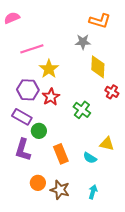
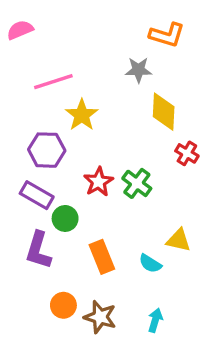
red star: (51, 97) -> (98, 182), moved

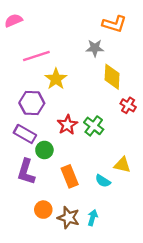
cyan arrow: (155, 320) -> (93, 218), moved

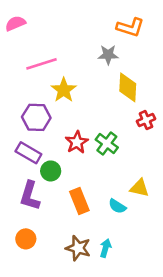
red cross: (128, 105) -> (146, 120), turned 35
orange circle: (43, 210) -> (26, 239), moved

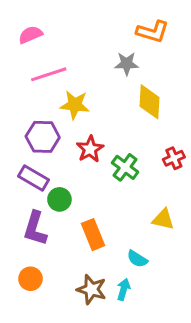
pink semicircle: (15, 23) -> (30, 35), moved
yellow star: (64, 90) -> (75, 105), turned -30
red cross: (146, 120) -> (174, 158), moved
red star: (77, 142) -> (90, 149), moved
cyan semicircle: (117, 206) -> (137, 259), moved

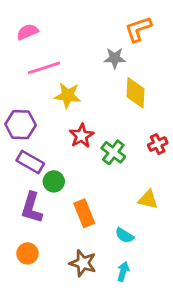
orange L-shape: (153, 32) -> (138, 29), turned 144
purple hexagon: (43, 137) -> (21, 125), moved
cyan arrow: (124, 289) -> (123, 271), moved

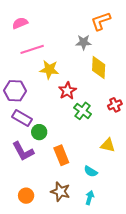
red star: (81, 136) -> (67, 91), moved
purple L-shape: (32, 208) -> (23, 151), turned -45
orange circle: (27, 253) -> (26, 196), moved

